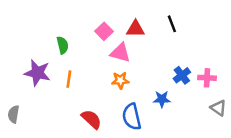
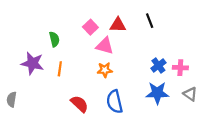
blue star: (162, 99) -> (157, 93), moved, size x1.5

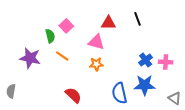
pink square: (90, 27) -> (66, 26), moved
orange line: (60, 69) -> (62, 56), moved, turned -64
gray triangle: (190, 94) -> (175, 98), moved
blue semicircle: (115, 102) -> (119, 93), moved

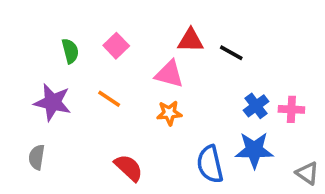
black line: (138, 19) -> (231, 53), moved, turned -40
green semicircle: (50, 36) -> (70, 51), moved
gray semicircle: (11, 91) -> (37, 157), moved

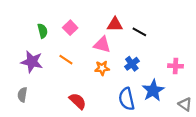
blue cross: (256, 106) -> (132, 64), moved
blue star: (254, 150) -> (153, 90), turned -30

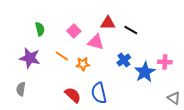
pink square: (70, 28) -> (74, 31), moved
orange star: (102, 68) -> (83, 64), moved
blue star: (153, 90) -> (145, 72), moved
blue semicircle: (127, 99) -> (99, 93), moved

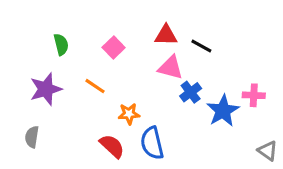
pink triangle: (96, 42) -> (171, 68), moved
purple star: (30, 58) -> (46, 89), turned -30
orange star: (83, 64) -> (129, 114), moved

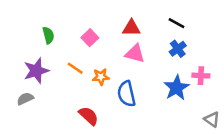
black line: (201, 46) -> (176, 23), moved
blue cross: (191, 92) -> (178, 49), moved
orange star: (129, 114) -> (101, 77), moved
gray semicircle: (32, 137) -> (25, 99), moved, turned 56
blue semicircle: (152, 143) -> (126, 94), moved

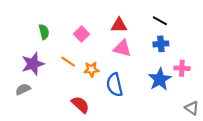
blue cross: (178, 49) -> (161, 44), turned 32

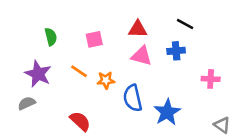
pink square: (81, 34) -> (94, 39), turned 32
blue cross: (161, 44) -> (176, 51), moved
purple star: (33, 64) -> (38, 74), turned -30
blue star: (160, 79) -> (167, 112), moved
red semicircle: (80, 105) -> (80, 121), moved

